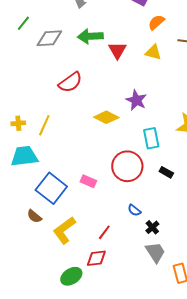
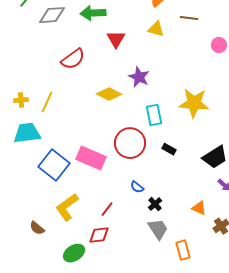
red triangle: (117, 50) -> (116, 39), moved
pink rectangle: (88, 181) -> (91, 158), size x1.8
brown semicircle: (34, 216) -> (37, 228), moved

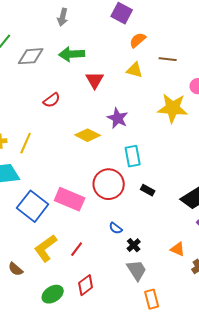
red semicircle: (73, 59) -> (52, 100), size x0.7
yellow star: (194, 103) -> (173, 108), moved
red line: (107, 209) -> (77, 249), moved
red diamond: (99, 235) -> (86, 285), moved, turned -30
orange rectangle: (183, 250) -> (152, 299), moved

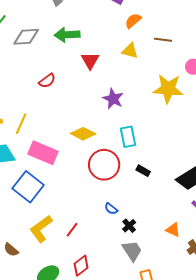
yellow diamond: (88, 135) -> (83, 134), moved
pink rectangle: (70, 199) -> (43, 153), moved

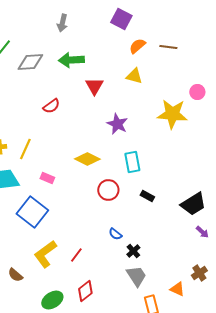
brown line: (163, 40) -> (168, 47), moved
pink rectangle: (43, 153) -> (47, 178), size x0.5
red circle: (104, 165) -> (108, 190), size x0.7
orange triangle: (173, 230) -> (177, 289), moved

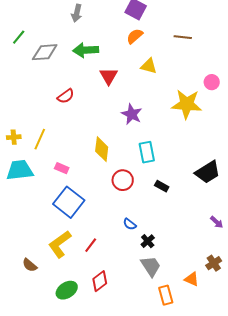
orange semicircle: (137, 46) -> (135, 36), moved
yellow diamond: (87, 159) -> (102, 149), turned 70
black trapezoid: (193, 204) -> (208, 172), moved
blue square: (32, 212) -> (69, 202), moved

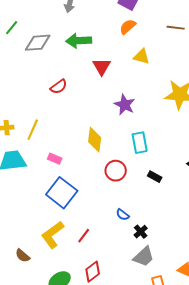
gray trapezoid: (151, 266) -> (144, 257), turned 80

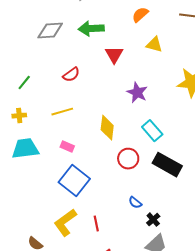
green line: (12, 28) -> (24, 83), moved
yellow line: (33, 130) -> (62, 112), moved, turned 50
cyan rectangle: (140, 143) -> (152, 131), turned -30
black rectangle: (155, 177) -> (167, 165), size x2.0
red line: (84, 236) -> (96, 224), turned -49

